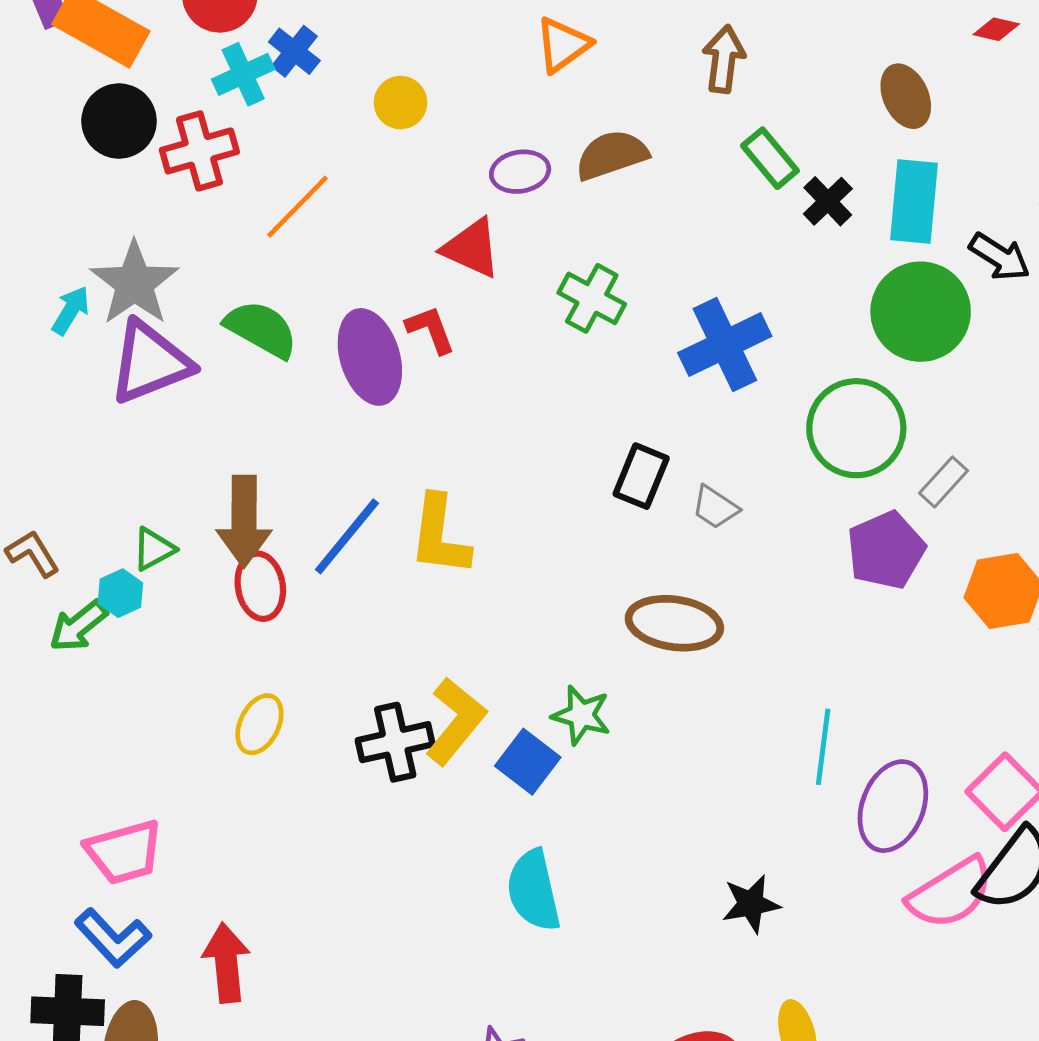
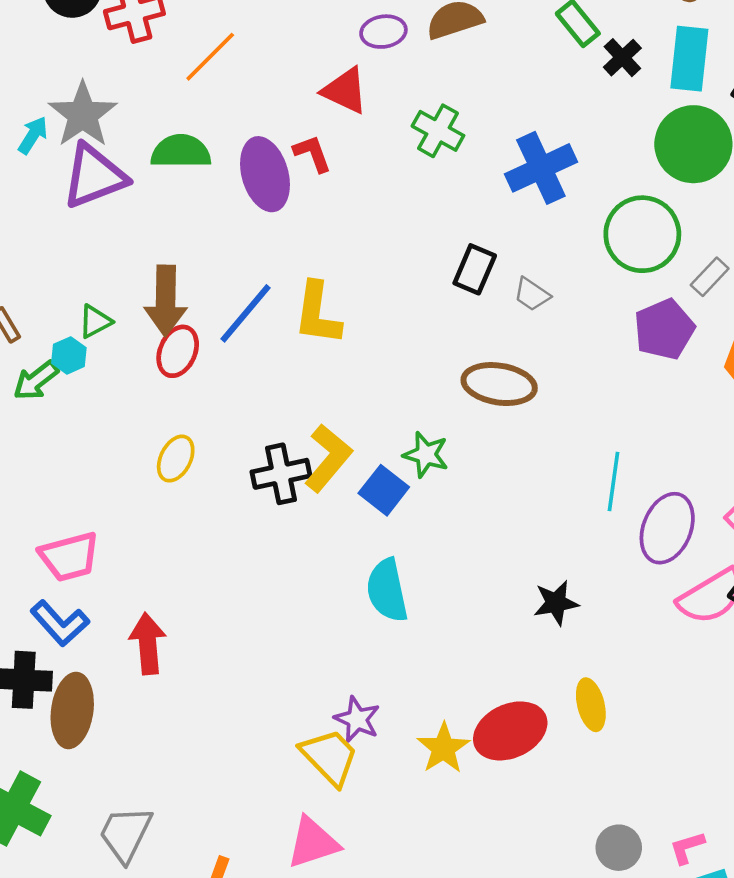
green semicircle: (261, 329) -> (181, 151), turned -30
red ellipse: (260, 586) -> (178, 351), turned 33

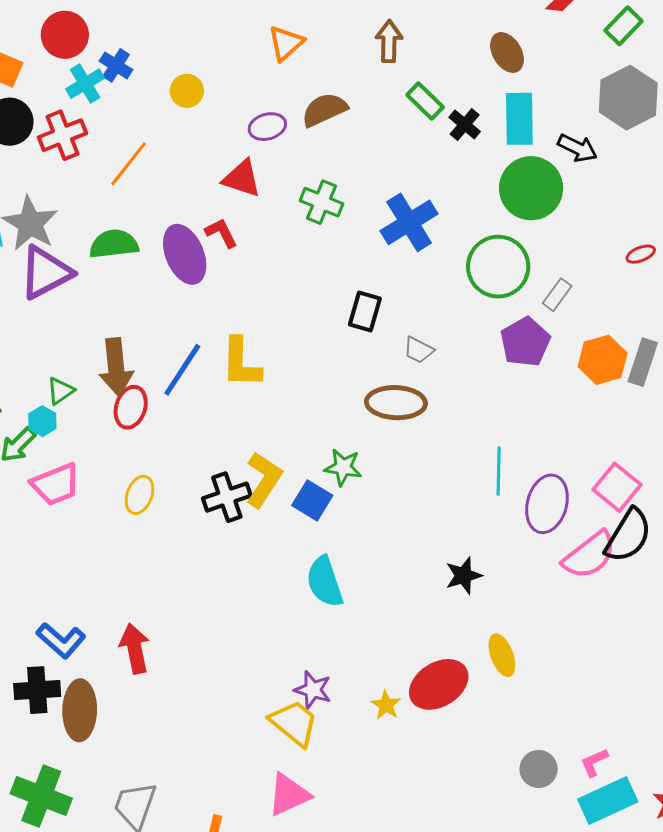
gray trapezoid: (532, 294) -> (419, 350), moved
pink trapezoid: (69, 557) -> (56, 484), moved
yellow star: (443, 748) -> (386, 705), size x0.7

